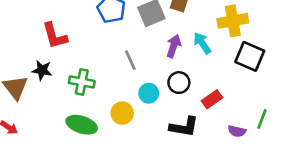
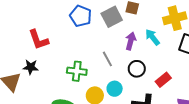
gray line: (130, 60) -> (107, 59), moved
green cross: (82, 82) -> (77, 71), moved
cyan circle: (149, 93) -> (115, 89), moved

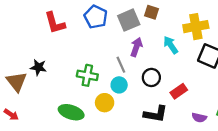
red L-shape: (39, 40) -> (55, 23), moved
purple arrow: (131, 41) -> (136, 47), moved
cyan circle: (115, 89) -> (119, 85), moved

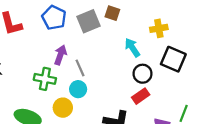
yellow cross: (196, 27) -> (159, 28), size x0.7
purple arrow: (136, 47) -> (60, 55), moved
black circle: (151, 77) -> (143, 74), moved

